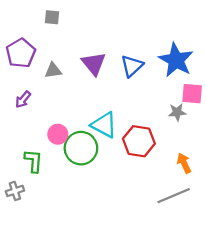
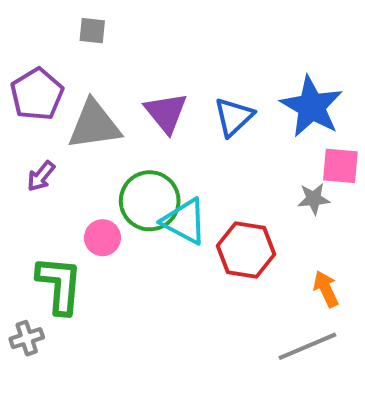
gray triangle: (53, 71) -> (94, 125), size x1.8
green circle: (81, 148) -> (150, 201), moved
green L-shape: (33, 161) -> (59, 285), size x1.4

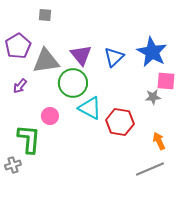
green circle: (150, 201) -> (73, 83), moved

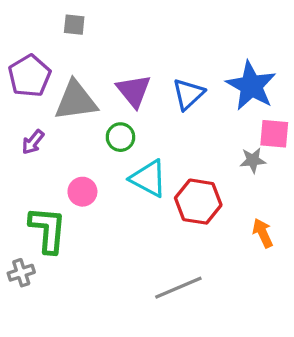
green circle: (73, 83) -> (120, 137), size x0.6
gray line: (150, 169) -> (178, 288), moved

